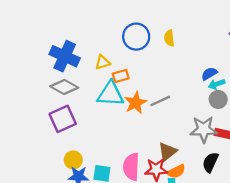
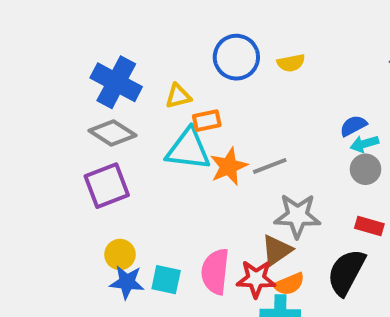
yellow semicircle: (169, 38) -> (291, 63), turned -98
gray star: (204, 129) -> (297, 216), moved
black semicircle: (210, 162) -> (346, 272), size x1.4

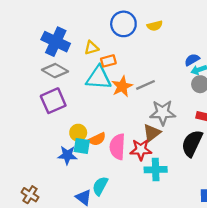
yellow circle: (120, 255) -> (78, 133), moved
cyan square: (166, 280) -> (82, 146), moved
orange semicircle: (289, 284) -> (97, 139), moved

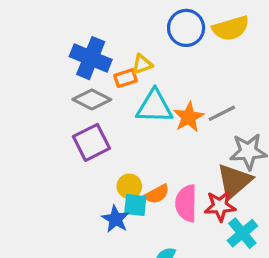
yellow semicircle: (155, 26) -> (231, 28), size x1.6
orange rectangle: (108, 61) -> (126, 78), moved
brown triangle: (152, 133) -> (234, 181), size x1.4
blue star: (67, 155) -> (115, 219), turned 30
cyan cross: (156, 170) -> (242, 233), turned -35

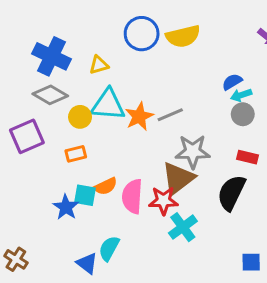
orange rectangle: (126, 78) -> (76, 154), moved
purple square: (91, 142) -> (27, 136), moved
yellow circle: (129, 186) -> (80, 117), moved

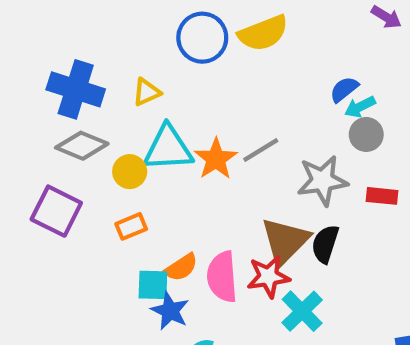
purple square: (27, 136) -> (56, 211), turned -32
gray star: (193, 152) -> (322, 181), moved
black semicircle: (231, 193) -> (325, 244), moved, size x0.7
blue star: (66, 207) -> (170, 311), moved

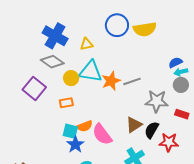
brown triangle: (285, 241) -> (134, 125), size x0.7
pink semicircle: (222, 277) -> (102, 134), turned -45
red star: (268, 277) -> (169, 142), moved

